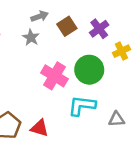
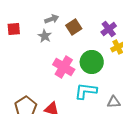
purple cross: (99, 29) -> (109, 29), moved

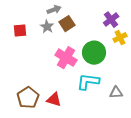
brown square: (74, 27) -> (67, 24), moved
red square: (14, 29) -> (20, 31), moved

